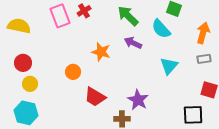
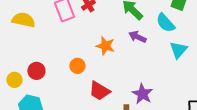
red circle: (23, 63) -> (36, 71), moved
cyan triangle: (169, 66) -> (178, 50), moved
yellow circle: (30, 84) -> (14, 80), moved

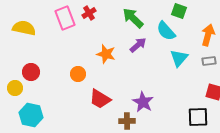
purple arrow: (137, 37) -> (138, 45), turned 114
red circle: (36, 71) -> (31, 72), moved

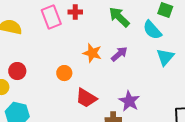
red cross: (89, 13) -> (75, 12), turned 32
purple arrow: (138, 45) -> (119, 54), moved

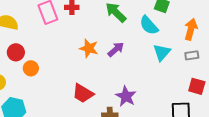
red circle: (17, 71) -> (16, 52), moved
orange circle: (64, 73) -> (31, 68), moved

